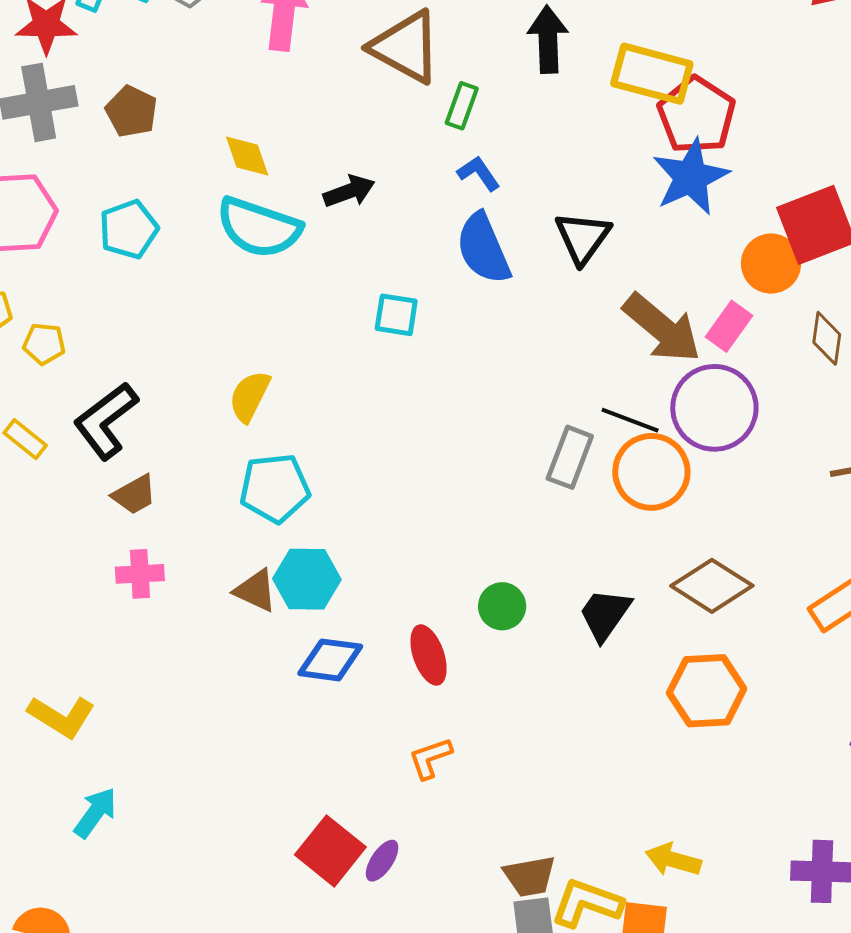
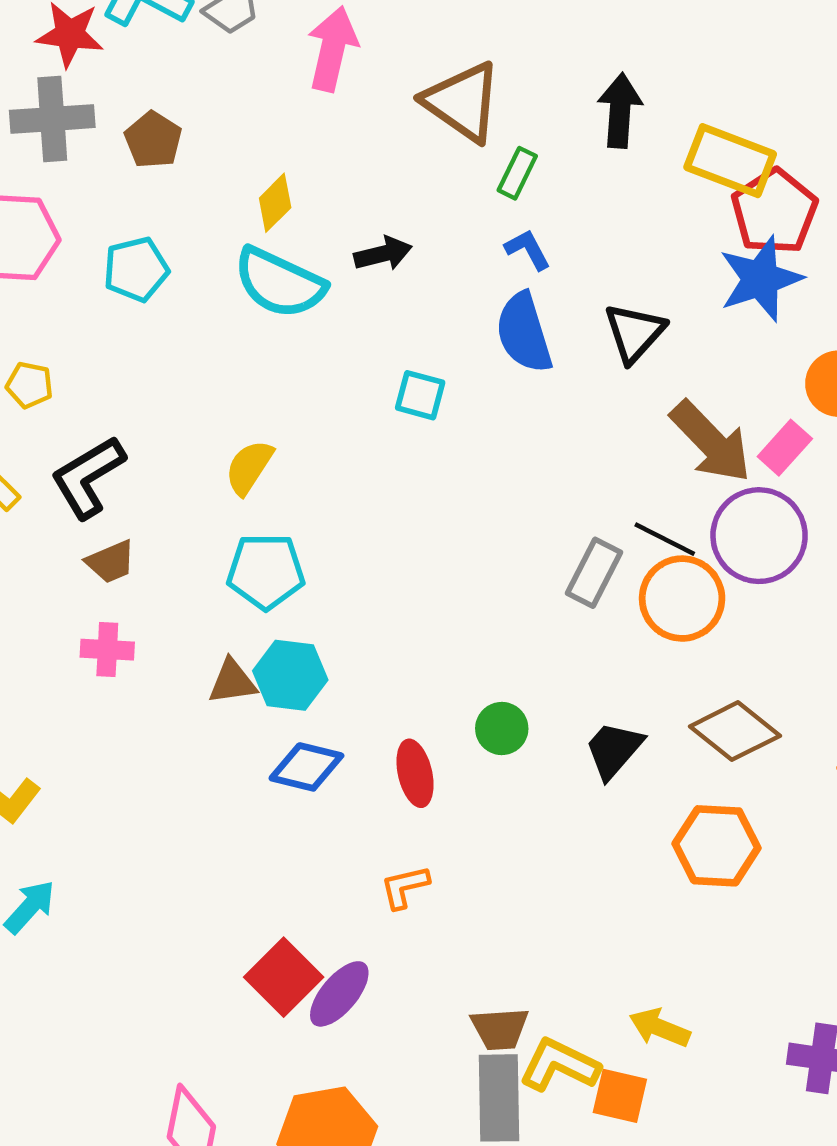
yellow diamond: (247, 156) -> (275, 203), turned 58
brown triangle: (255, 591) -> (232, 682), turned -39
purple ellipse: (382, 861) -> (339, 994), size x1.5

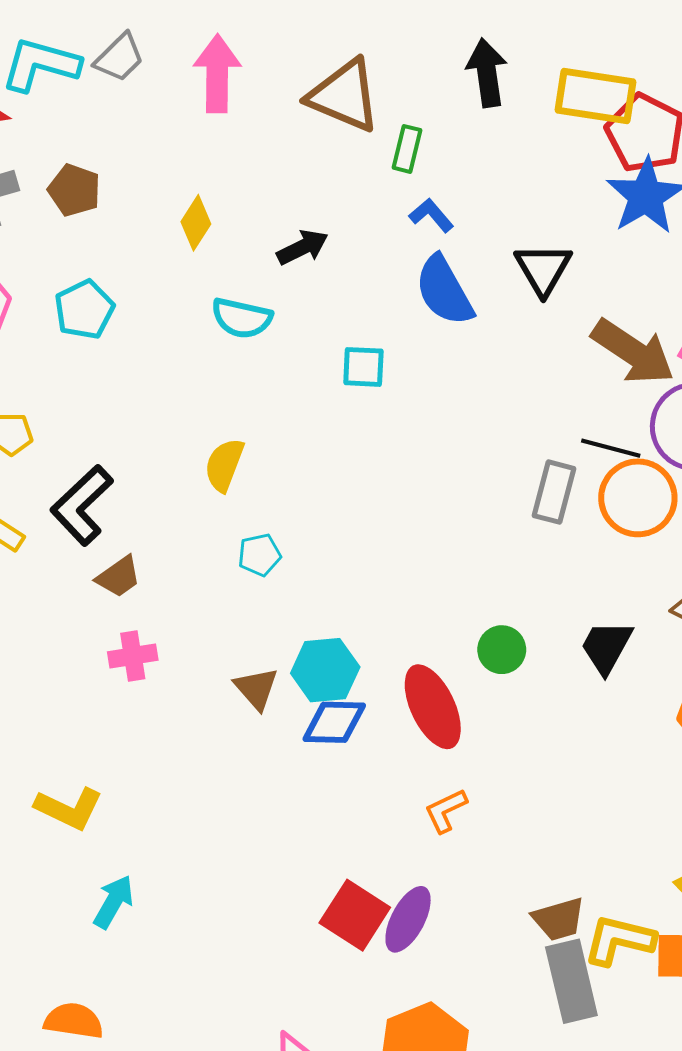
cyan semicircle: (280, 283) -> (242, 318), moved, size x0.7
cyan pentagon: (266, 571) -> (259, 555), size x0.6
cyan hexagon: (290, 675) -> (325, 670), moved
brown triangle: (232, 682) -> (256, 688), moved, turned -51
red ellipse: (415, 773) -> (433, 707), size x1.4

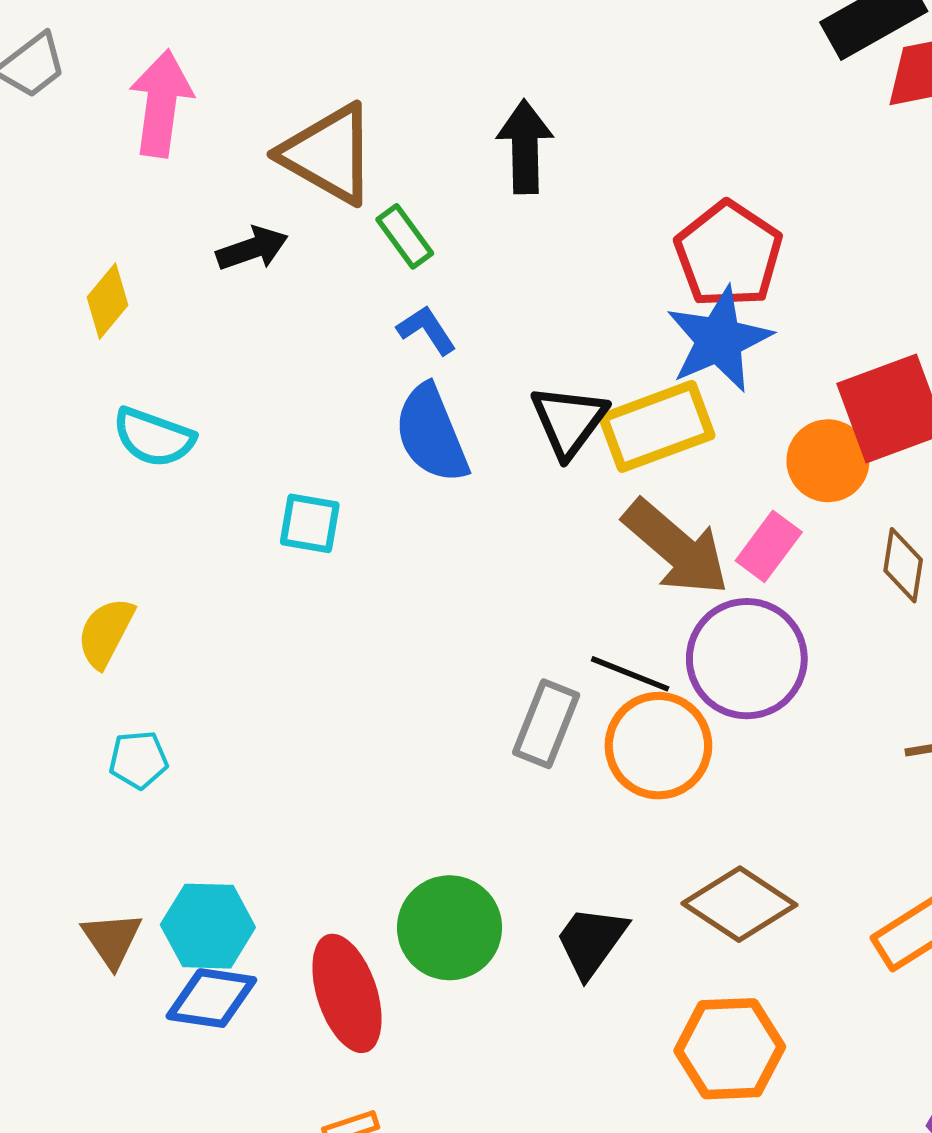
yellow rectangle: (595, 96) -> (657, 426), moved, turned -36
green rectangle: (407, 149) -> (405, 236), turned -57
black arrow: (303, 247) -> (252, 249), moved
green circle: (502, 650) -> (450, 928), size x1.6

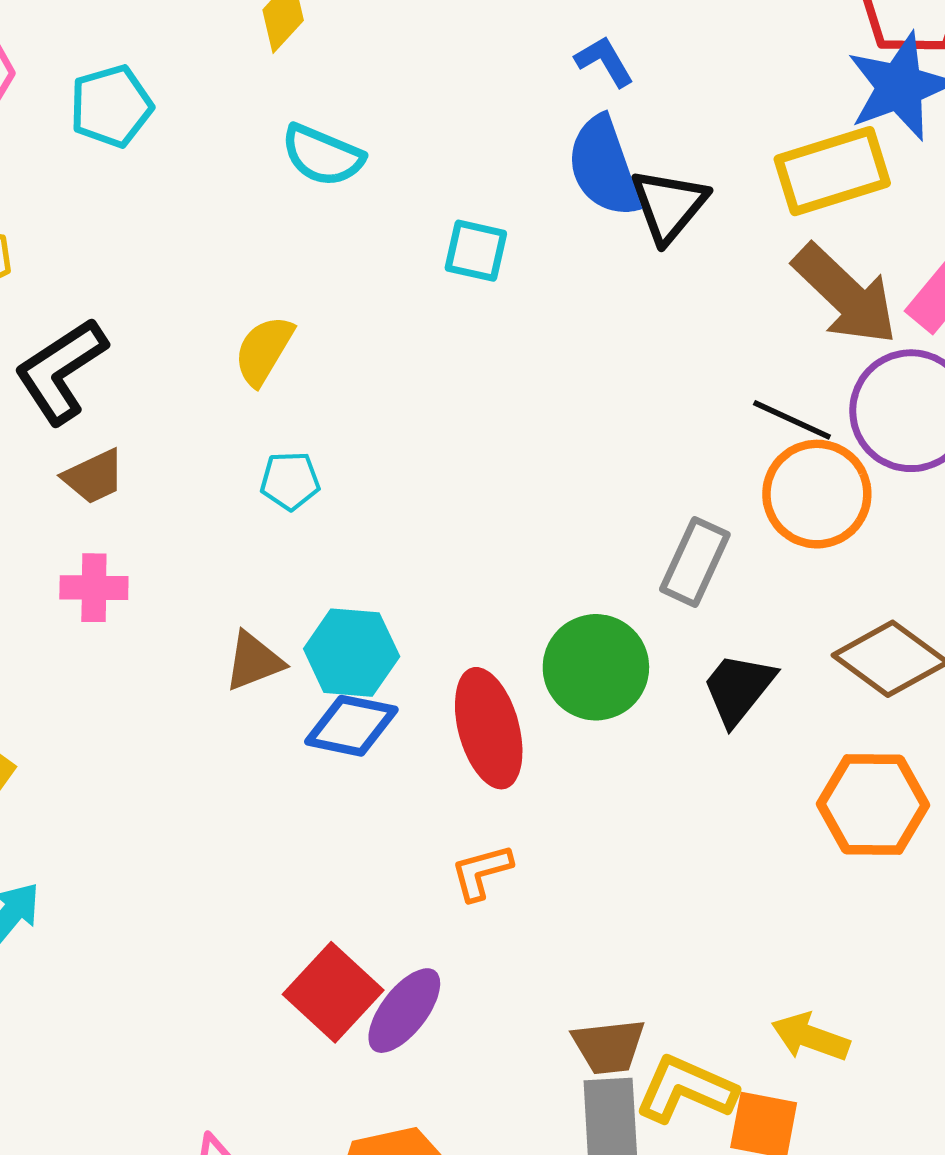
black triangle: (569, 421) -> (669, 205), moved
gray rectangle: (546, 724) -> (695, 562), moved
brown triangle: (112, 939) -> (254, 661), turned 40

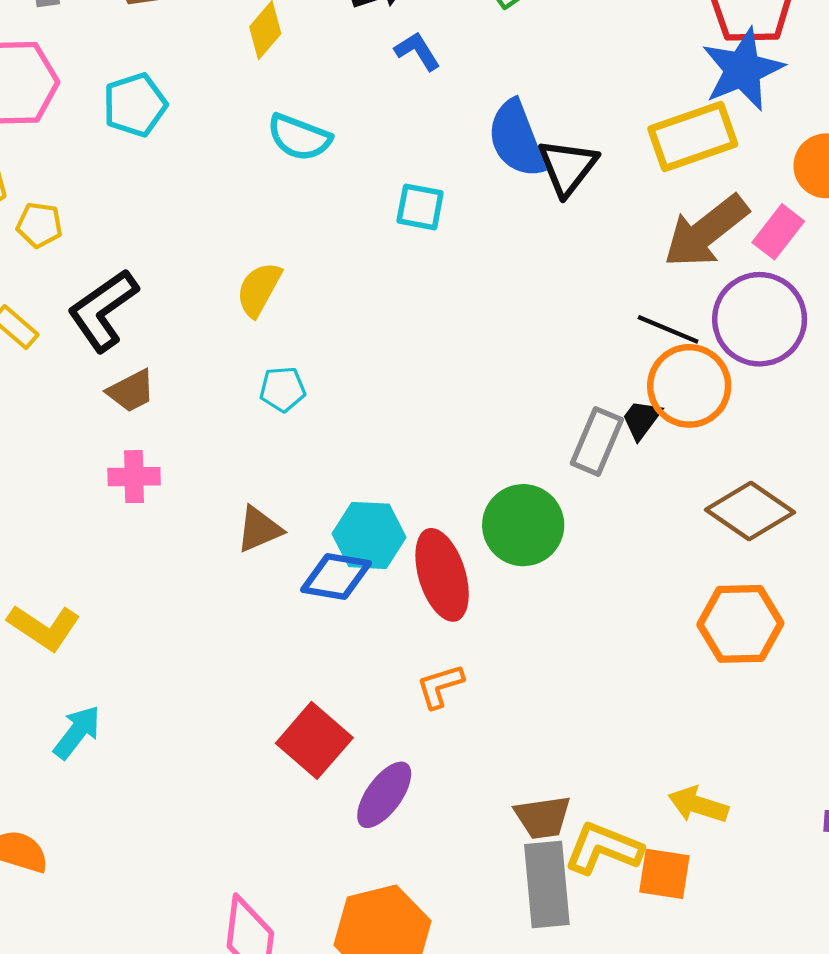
blue L-shape: (604, 61) -> (417, 51), moved
brown arrow: (845, 295) -> (706, 231), turned 100
cyan hexagon: (352, 653) -> (369, 535), moved
black trapezoid: (738, 689) -> (642, 420), moved, size x0.7
red square: (333, 992) -> (314, 740), moved

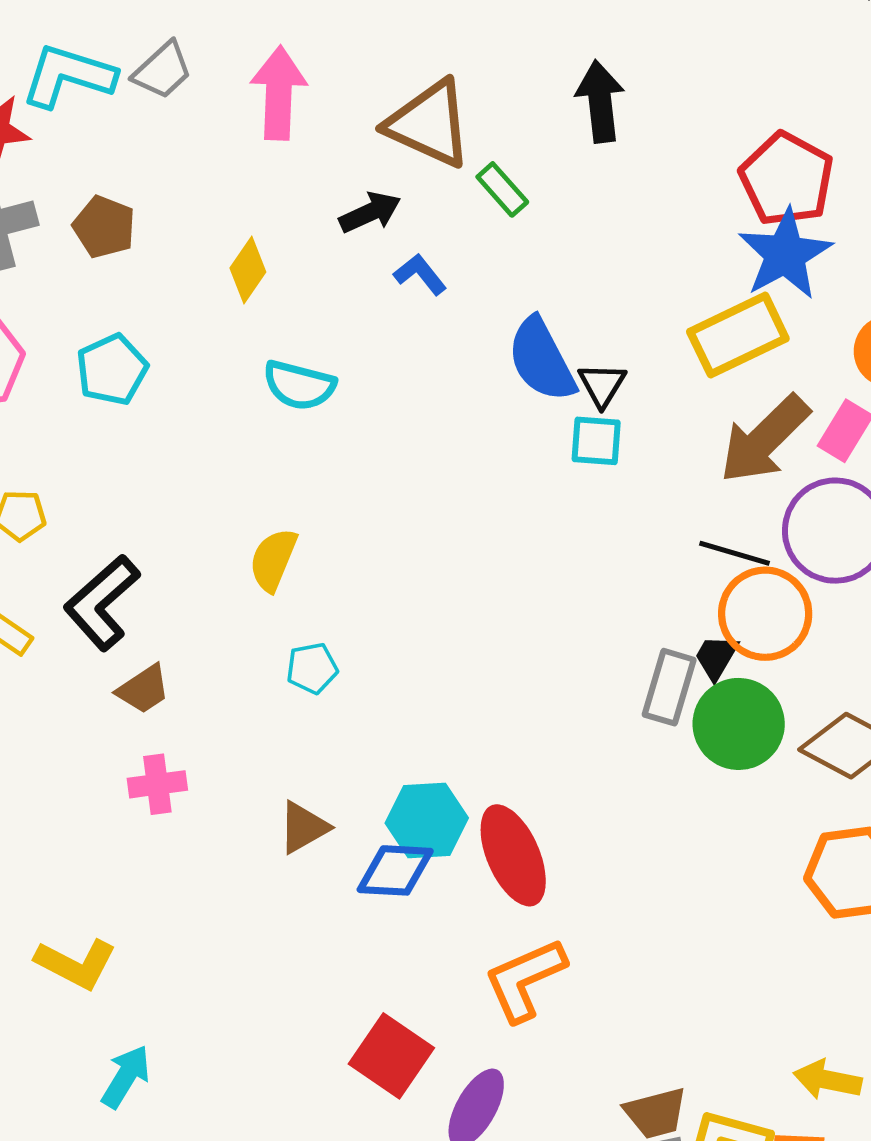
black triangle: (568, 167) -> (602, 385), size x0.7
cyan square: (420, 207) -> (596, 441), moved
green circle: (523, 525) -> (739, 724), moved
orange L-shape: (440, 686) -> (525, 980), size x1.6

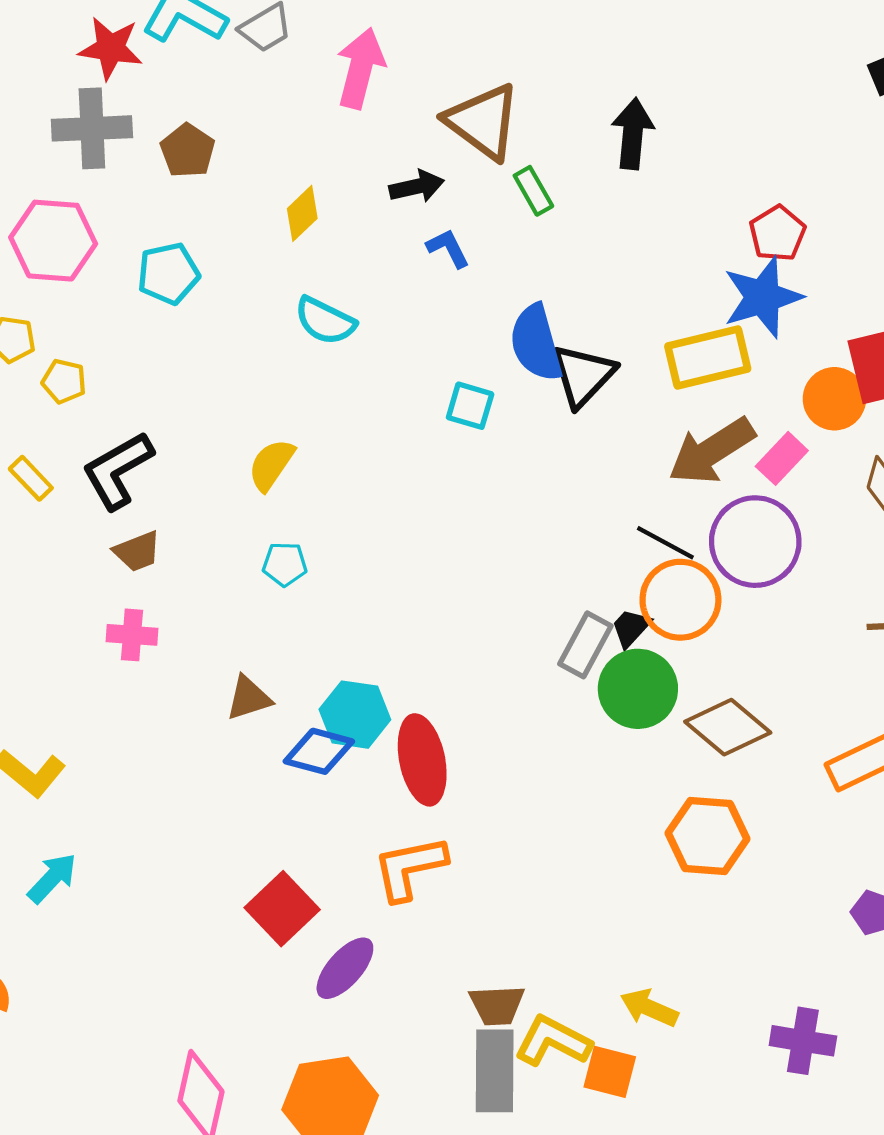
red pentagon: (787, 179) -> (777, 233), size x0.7
black triangle: (602, 385) -> (583, 375), size x1.6
cyan square: (596, 441) -> (470, 406), moved

